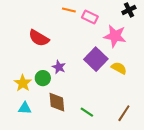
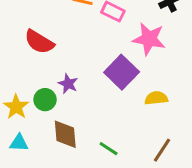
yellow semicircle: (119, 68) -> (156, 98), moved, turned -35

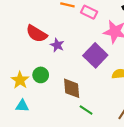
purple star: (68, 84) -> (57, 45), moved
brown diamond: (65, 134) -> (72, 88), moved

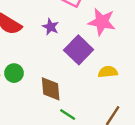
purple star: (57, 45) -> (51, 27), moved

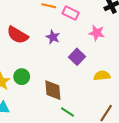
pink star: (102, 22) -> (97, 33), size x0.7
purple square: (79, 50) -> (77, 57), size x0.7

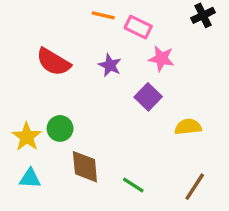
pink star: (97, 33) -> (161, 59), moved
brown diamond: (53, 90) -> (85, 167), moved

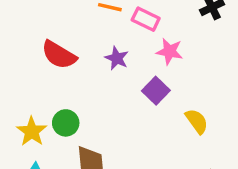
yellow semicircle: (188, 127) -> (197, 121), turned 60

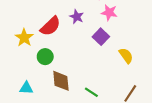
red semicircle: (59, 55) -> (50, 26), moved, turned -75
yellow star: (32, 131) -> (24, 38), moved

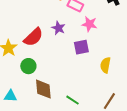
purple square: (101, 37) -> (81, 47), turned 35
yellow semicircle: (126, 56) -> (105, 65), turned -133

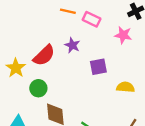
pink star: (89, 24) -> (123, 35), moved
yellow semicircle: (105, 65) -> (125, 87), turned 84

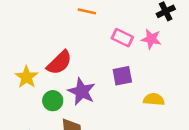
pink rectangle: (92, 19) -> (122, 38), moved
purple star: (72, 45) -> (82, 92), moved, size x1.5

